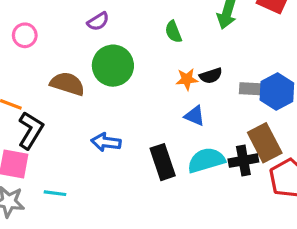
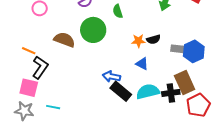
green semicircle: (173, 32) -> (118, 11), moved
blue arrow: (106, 142) -> (111, 76), moved
black rectangle: (163, 162) -> (121, 91), turned -35

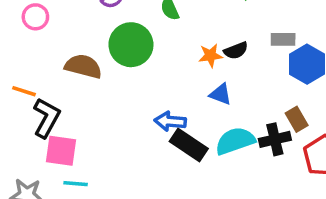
gray rectangle: (178, 49) -> (283, 39), moved
brown rectangle: (185, 83) -> (297, 119), size x0.6
pink square: (29, 88) -> (61, 151), moved

